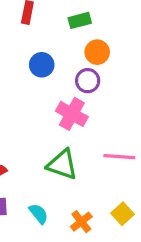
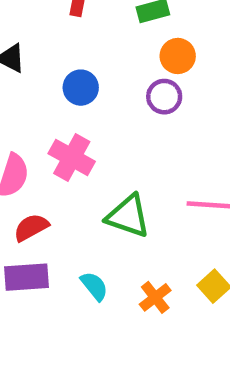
blue circle: (42, 65) -> (81, 88), moved
pink cross: (72, 114) -> (72, 158), moved

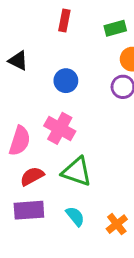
green triangle: (128, 216) -> (77, 172), moved

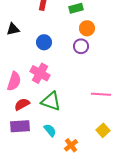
black triangle: (18, 61) -> (13, 29), turned -40
orange cross: (117, 224) -> (71, 145), moved

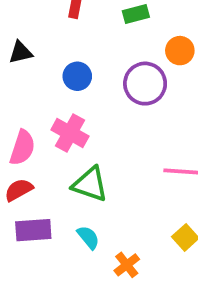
orange circle: (87, 28) -> (180, 51), moved
purple circle: (81, 46) -> (145, 84), size x1.5
red semicircle: (22, 104) -> (19, 190), moved

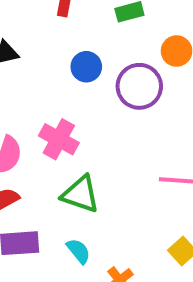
blue circle: (77, 76) -> (86, 67), moved

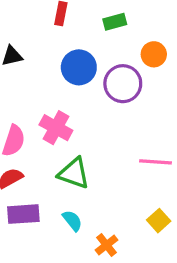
blue circle: (86, 67) -> (79, 67), size x1.4

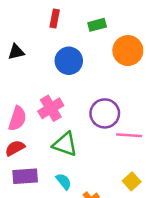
orange circle: (154, 54) -> (128, 51), size x1.5
purple circle: (123, 84) -> (105, 113), moved
pink cross: (56, 128) -> (51, 108), turned 30

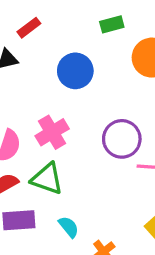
red rectangle: (55, 18) -> (29, 28), moved, turned 42
green triangle: (65, 144) -> (47, 179), moved

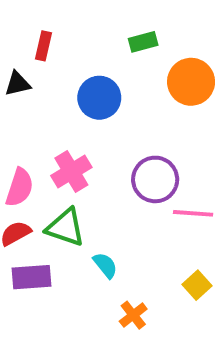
red rectangle: (29, 28) -> (43, 46), turned -40
cyan semicircle: (69, 227) -> (105, 265), moved

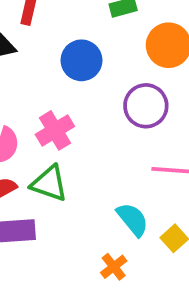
purple circle: (155, 179) -> (146, 106), moved
cyan semicircle: (105, 265) -> (133, 219), moved, size x1.4

